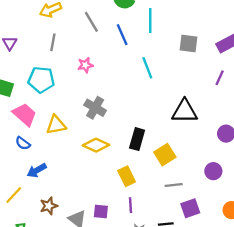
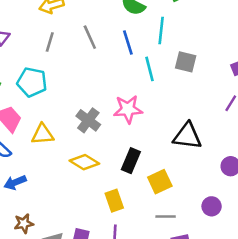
gray line: (91, 22) -> (90, 37), moved
gray square: (189, 43) -> (186, 62), moved
pink star: (85, 65) -> (128, 109), moved, size x1.6
cyan line: (147, 68) -> (149, 69), moved

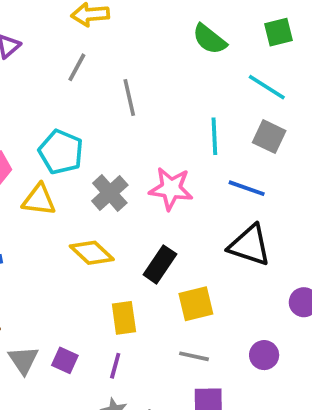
cyan line: (161, 31) -> (267, 87), moved, turned -76
gray line: (90, 37) -> (129, 98), moved
blue line: (128, 43) -> (247, 188), moved, turned -65
cyan pentagon: (32, 82) -> (61, 152), moved

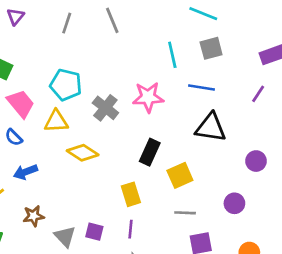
gray line: (129, 98) -> (112, 20), moved
gray square: (269, 137) -> (211, 48), turned -30
yellow diamond: (92, 253) -> (83, 153), moved

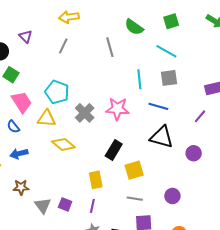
purple triangle: (16, 17) -> (26, 36), turned -32
gray line: (112, 20) -> (110, 47), moved
purple circle: (256, 161) -> (194, 153), moved

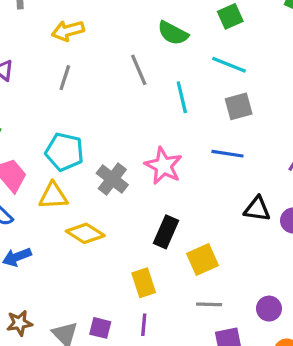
cyan line: (139, 79) -> (182, 97), moved
pink star: (117, 109) -> (163, 166), turned 30
black triangle: (162, 137) -> (257, 209), moved, size x0.7
brown star: (21, 187) -> (19, 323), moved
purple circle: (172, 196) -> (269, 309), moved

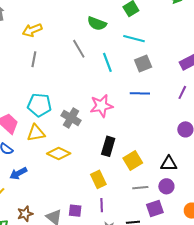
pink star: (163, 166) -> (101, 106), turned -30
black triangle: (257, 209) -> (169, 164), moved
purple circle: (269, 309) -> (166, 186), moved

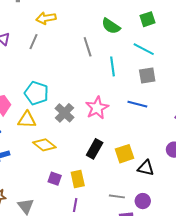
gray line: (34, 59) -> (34, 42), moved
pink star: (101, 106) -> (97, 108), turned -30
yellow square: (133, 160) -> (124, 154), moved
black triangle: (169, 164) -> (146, 168), moved
purple square: (75, 211) -> (55, 179), moved

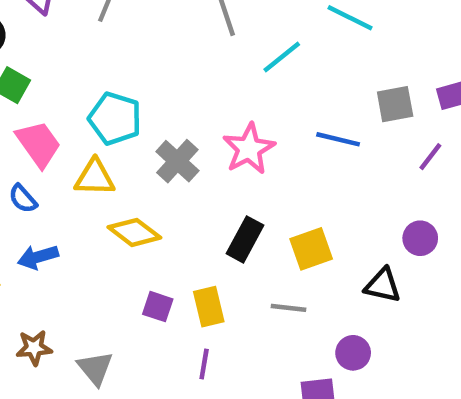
cyan line: (113, 66) -> (282, 57), turned 60
gray square: (147, 76) -> (395, 104), moved
black triangle: (146, 168) -> (383, 285), moved
gray line: (117, 196) -> (289, 308), moved

